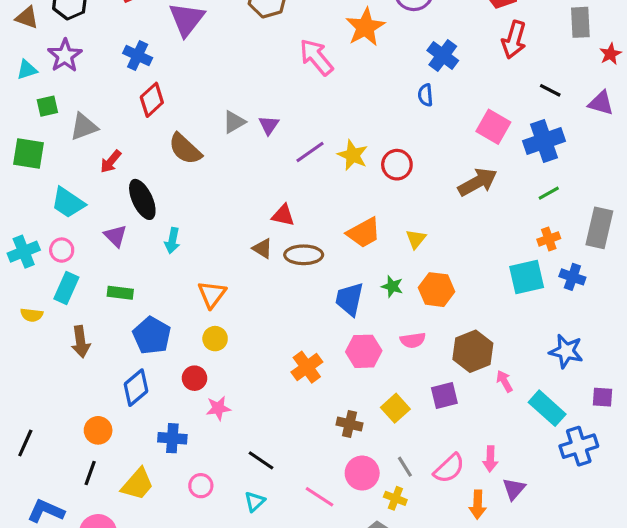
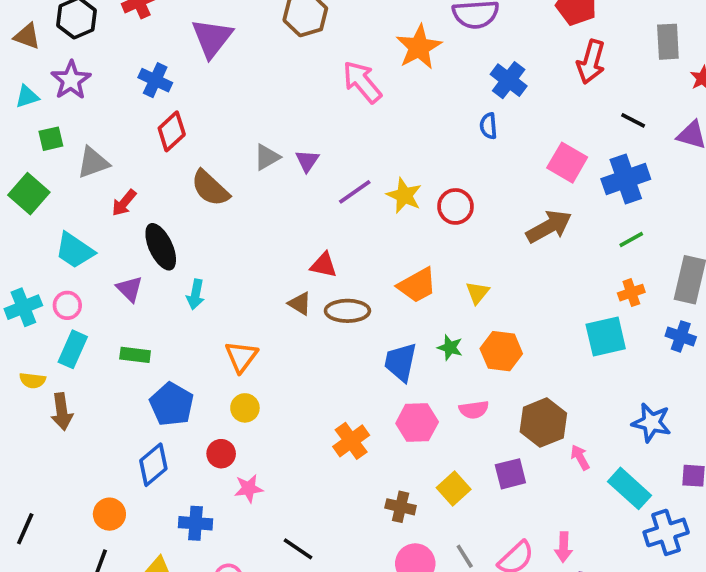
green square: (28, 154) -> (29, 194), turned 32
blue cross: (572, 277) -> (681, 336), moved
brown arrow: (81, 342) -> (62, 412), moved

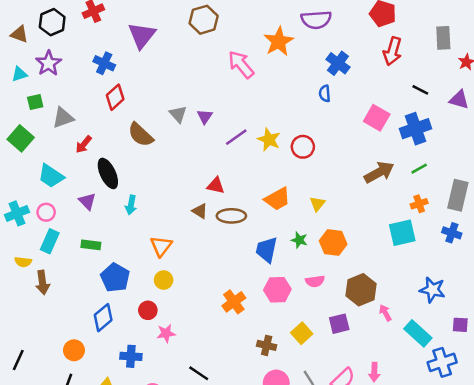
gray triangle: (267, 157) -> (178, 114), turned -42
brown arrow: (549, 227) -> (379, 172), moved

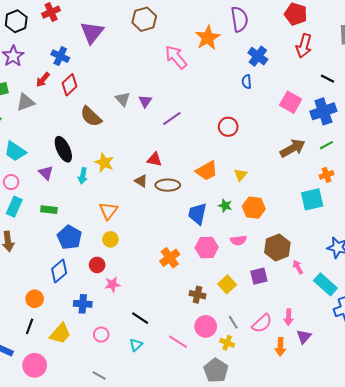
purple semicircle: (316, 20) -> (239, 19), turned -95
yellow star: (269, 140) -> (104, 163), moved
red arrow: (84, 144) -> (43, 80), moved

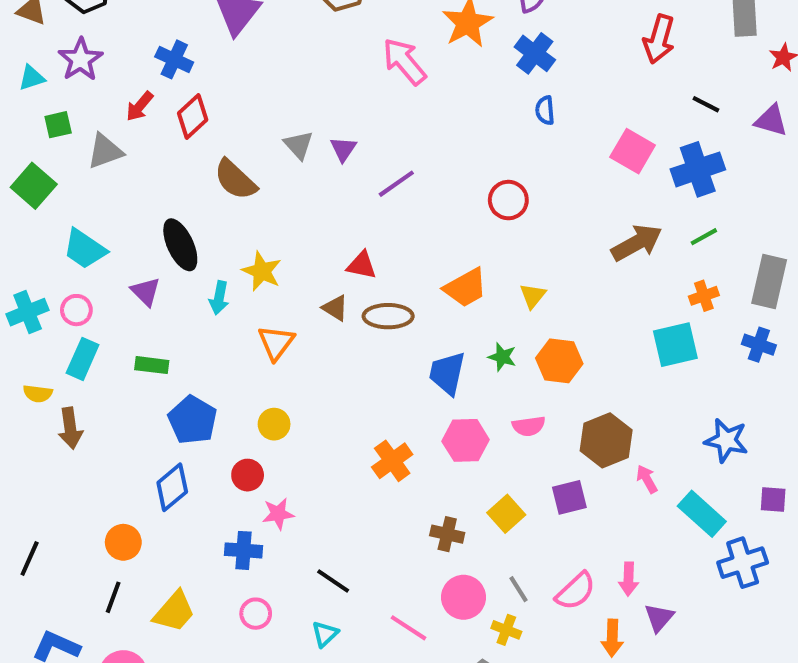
blue cross: (258, 56) -> (535, 53), moved
orange triangle: (108, 211) -> (276, 343), moved
blue cross: (83, 304) -> (243, 550), moved

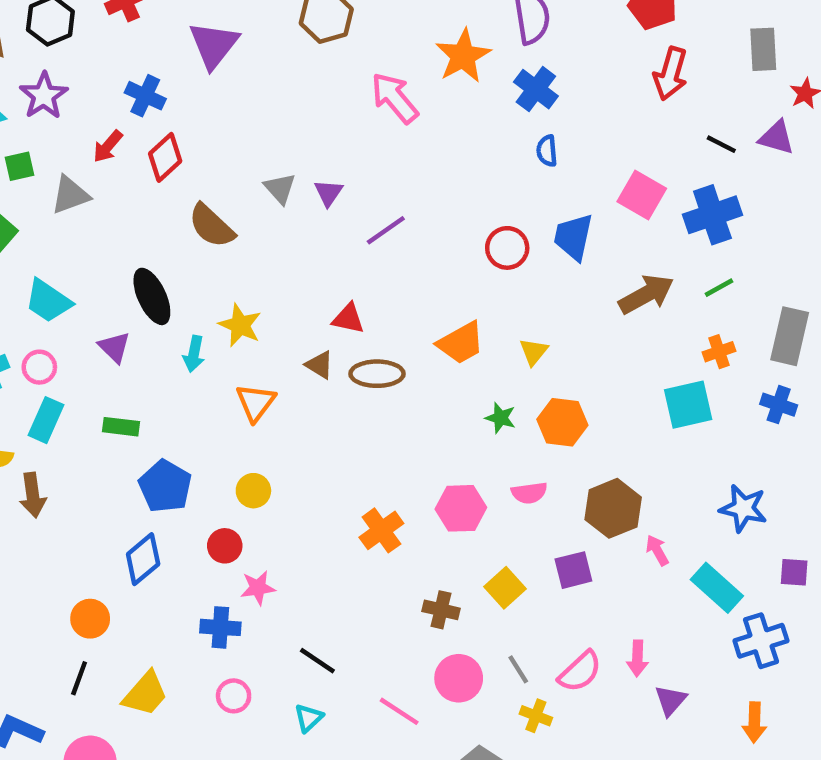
purple triangle: (771, 121) -> (776, 138), moved
blue trapezoid: (447, 373) -> (573, 237), moved
yellow cross: (506, 630) -> (536, 716), moved
orange arrow: (612, 638) -> (754, 722), moved

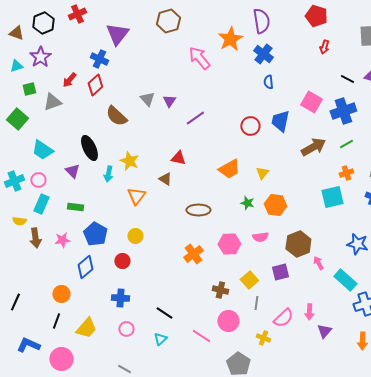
red arrow: (671, 74) -> (324, 47), size x0.6
blue cross: (145, 96) -> (99, 59), moved
brown ellipse: (377, 374) -> (198, 210), moved
pink star: (258, 588) -> (62, 240), moved
gray line: (518, 669) -> (256, 303), moved, turned 40

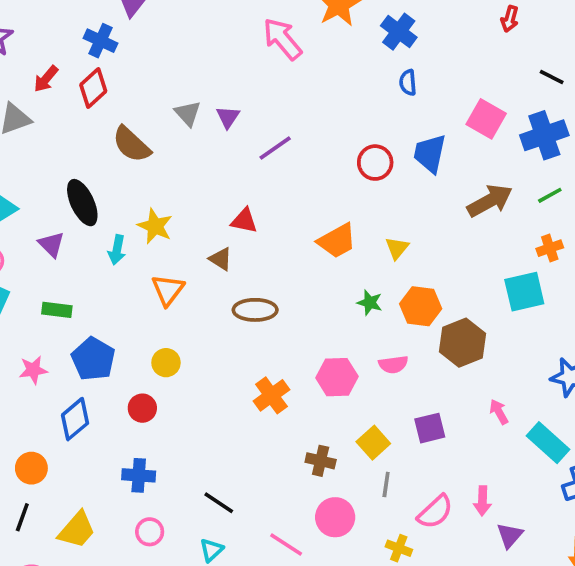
brown ellipse: (198, 210) -> (255, 310), moved
brown hexagon: (298, 244) -> (462, 343), moved

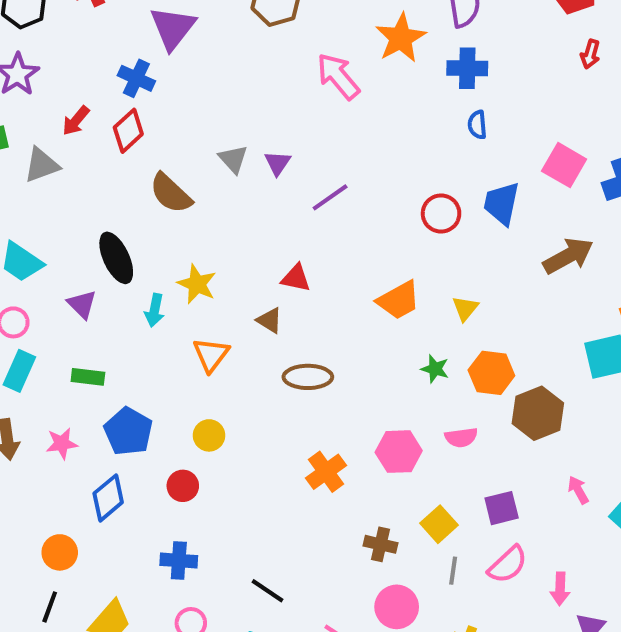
blue cross: (399, 32) -> (467, 68), turned -36
pink semicircle: (435, 512) -> (508, 565), moved

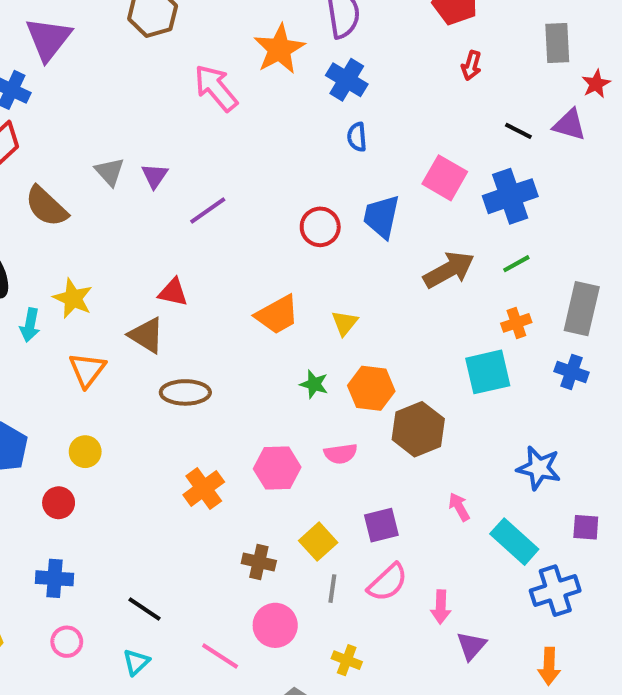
blue cross: (467, 68) -> (347, 80), turned 30
brown triangle: (270, 320) -> (146, 335), size x1.4

